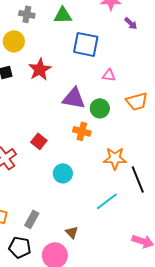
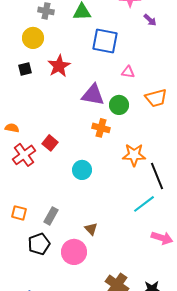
red square: (39, 141) -> (50, 143), moved
cyan line: (107, 201) -> (144, 204), moved
black pentagon: (20, 247) -> (39, 244), turned -30

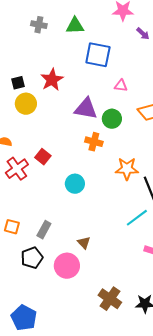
yellow circle: (33, 38) -> (26, 104), moved

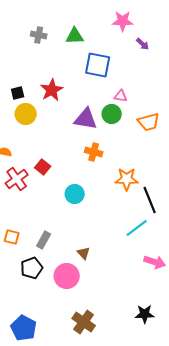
green circle: (112, 119) -> (112, 114), moved
brown cross: (110, 299) -> (84, 322), moved

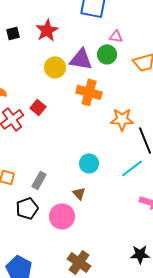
yellow circle: (26, 114) -> (55, 67), moved
orange cross: (94, 152) -> (89, 92), size x1.4
cyan circle: (75, 194) -> (89, 163), moved

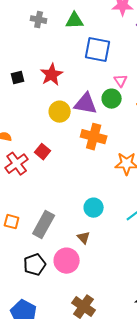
pink triangle: (116, 36) -> (121, 81), turned 48
gray rectangle: (39, 180) -> (44, 225), size x1.5
black pentagon: (27, 208) -> (35, 265), moved

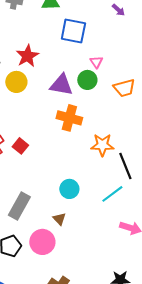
yellow circle: (60, 112) -> (16, 82), moved
red square: (43, 152) -> (20, 146), moved

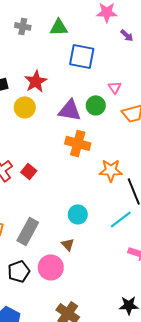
pink triangle: (96, 62) -> (115, 87), moved

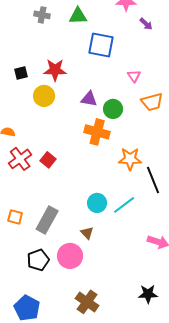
red star: (36, 81) -> (55, 70), turned 30
green circle: (96, 105) -> (113, 109), moved
purple triangle: (70, 110) -> (89, 99), size x0.7
cyan line: (121, 219) -> (124, 205), moved

